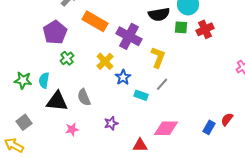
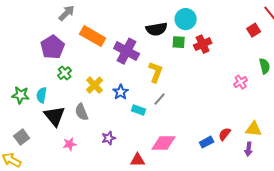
yellow cross: (105, 61) -> (95, 85), moved
black triangle: (57, 101) -> (55, 116), turned 45
blue rectangle: (209, 127) -> (207, 142), turned 32

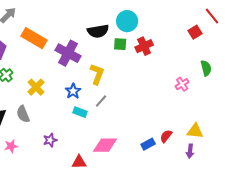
blue star: (121, 92) -> (73, 91), moved

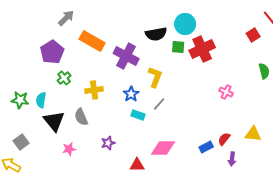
red cross: (144, 46) -> (202, 49), size x1.4
pink cross: (182, 84) -> (226, 92), moved, turned -32
yellow cross: (36, 87) -> (94, 90), turned 36
purple arrow: (190, 151) -> (232, 159), moved

